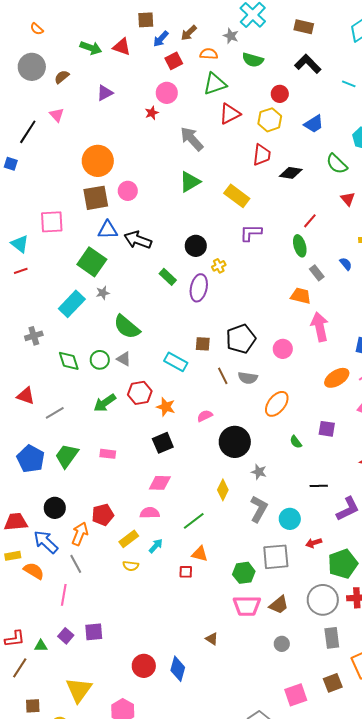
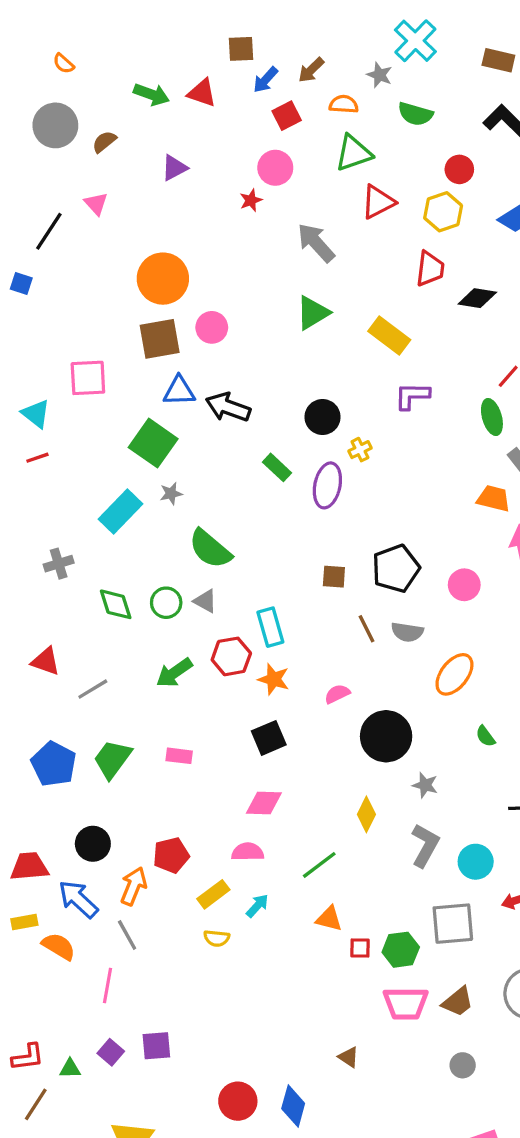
cyan rectangle: (176, 362) -> (270, 627), moved, turned 45
red square: (186, 572) -> (360, 948), moved

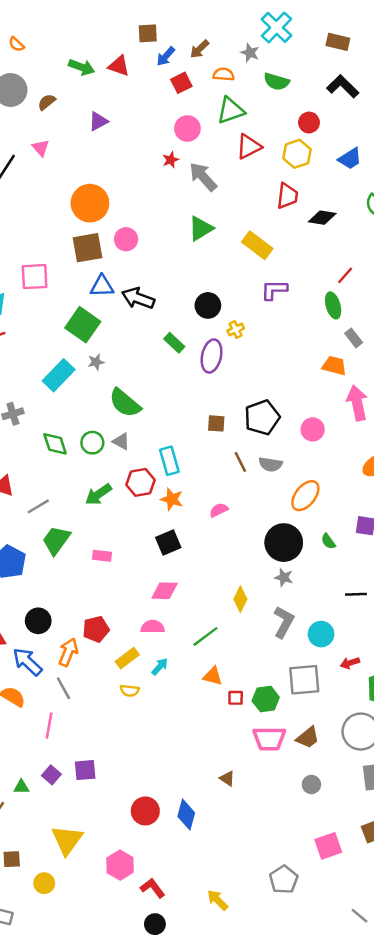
pink circle: (275, 168) -> (187, 129), moved
red star: (251, 200) -> (171, 160), moved
black circle: (386, 736) -> (284, 543), moved
green trapezoid: (112, 759) -> (56, 540), moved

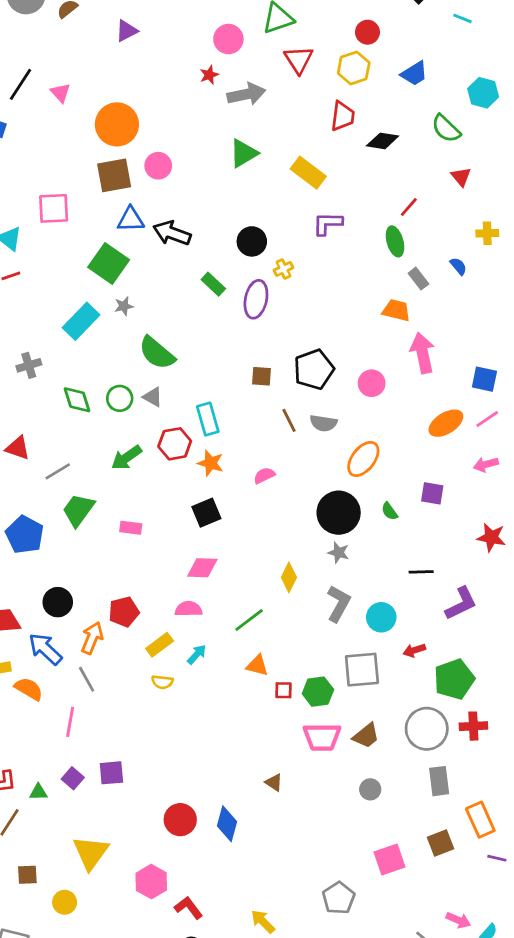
red triangle: (249, 147) -> (299, 60), turned -36
pink triangle: (41, 148) -> (60, 93), moved
gray arrow: (203, 177) -> (246, 94), turned 120

